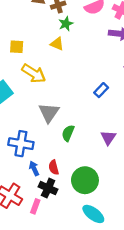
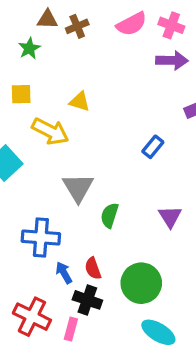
green star: (66, 24) -> (29, 48), moved
yellow triangle: (57, 44) -> (80, 102), moved

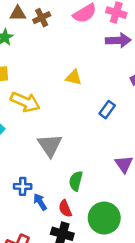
yellow triangle: (80, 102) -> (74, 77), moved
green semicircle: (110, 215) -> (76, 181), moved
blue cross: (41, 237) -> (23, 186), size x0.6
blue arrow: (64, 273) -> (40, 202), moved

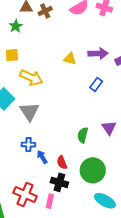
purple arrow: (118, 40) -> (98, 53), moved
gray triangle: (50, 145) -> (29, 112), moved
green semicircle: (76, 181) -> (83, 135), moved

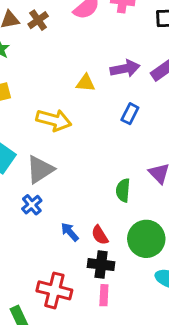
yellow arrow: (31, 78) -> (54, 120), moved
gray triangle: (29, 112) -> (40, 169), turned 40
blue cross: (28, 145) -> (32, 205), moved, turned -32
pink rectangle: (50, 201) -> (104, 295), moved

